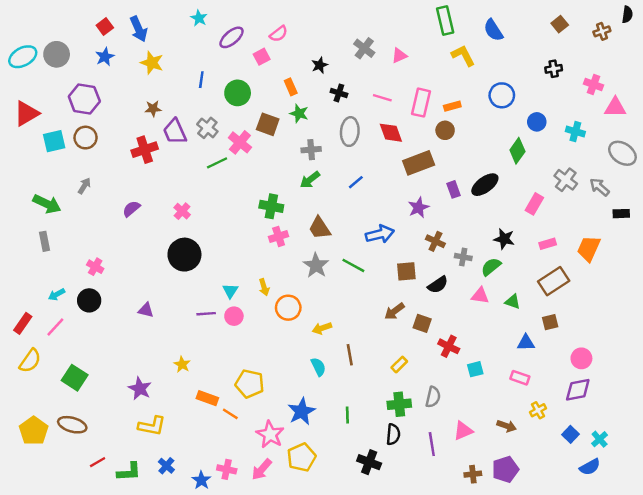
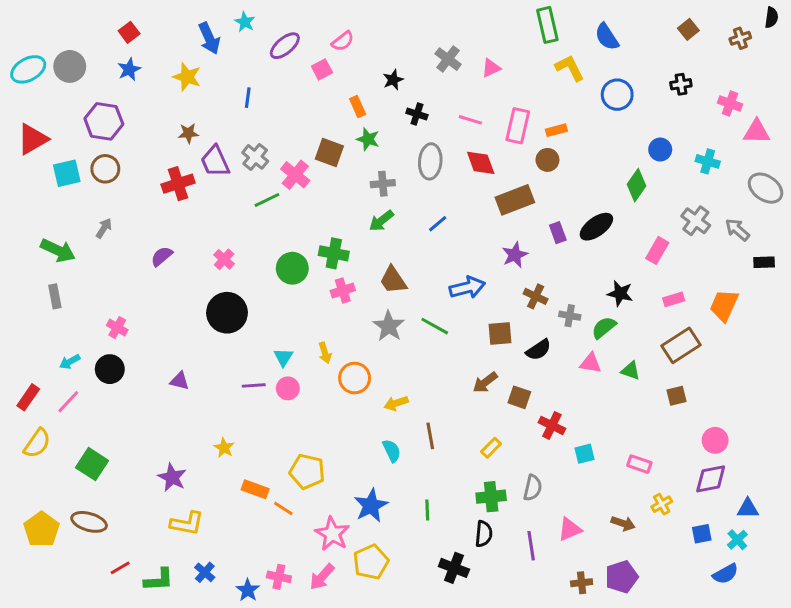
blue arrow: (139, 29) -> (209, 38), moved
green circle: (238, 93) -> (292, 268), moved
blue circle: (502, 95) -> (617, 95), moved
blue triangle: (526, 343) -> (748, 509), moved
blue square: (571, 434) -> (702, 534), turned 35

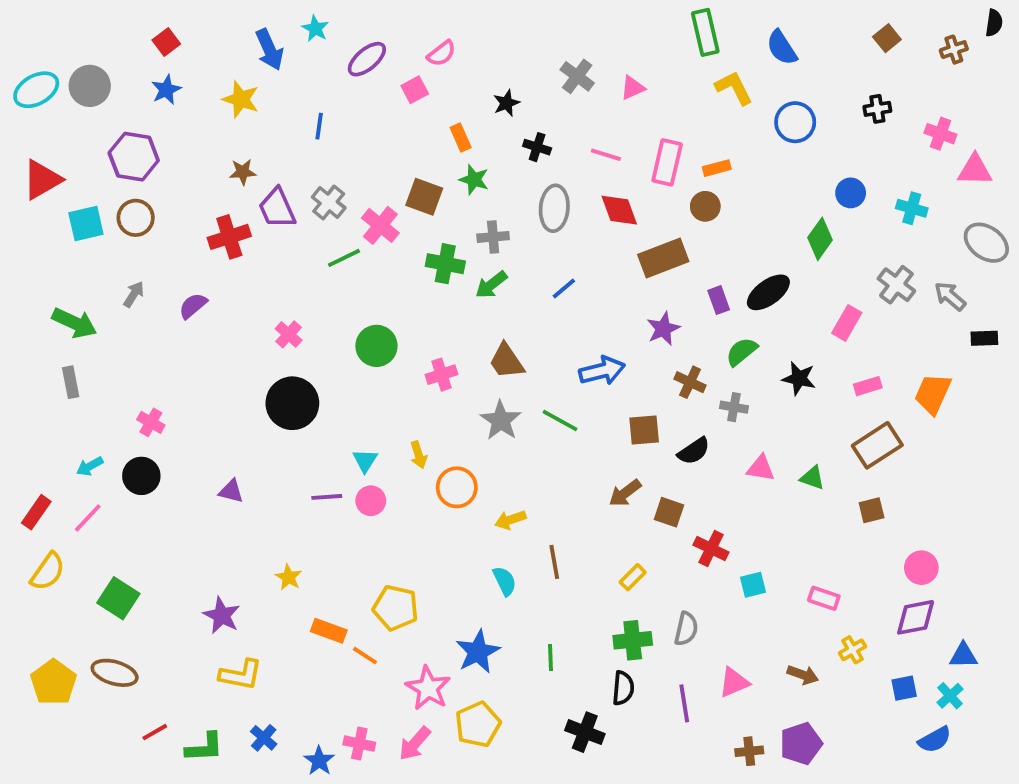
green cross: (334, 253) -> (445, 264), moved
purple semicircle: (162, 256) -> (193, 306), moved
green semicircle: (604, 328) -> (742, 352), moved

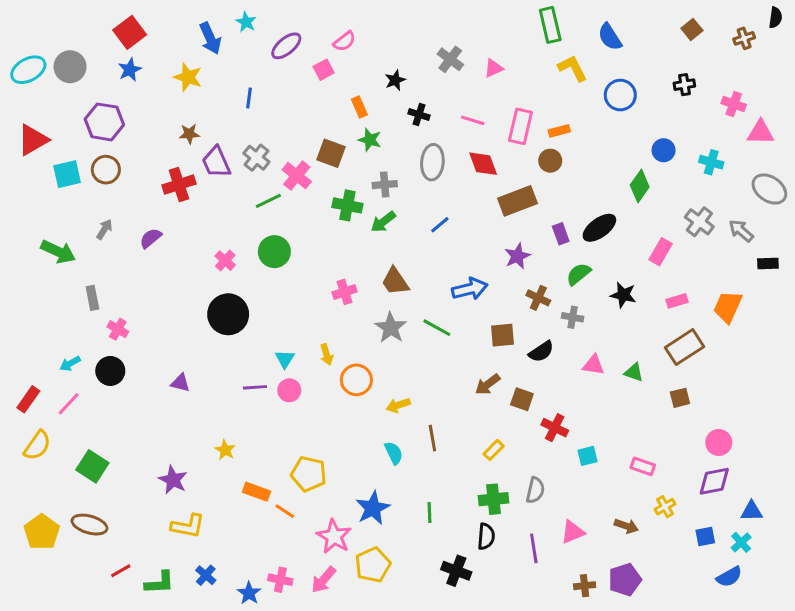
red square: (166, 42) -> (130, 32), size x1.5
green circle: (376, 346) -> (274, 252), moved
gray rectangle: (71, 382) -> (92, 298), moved

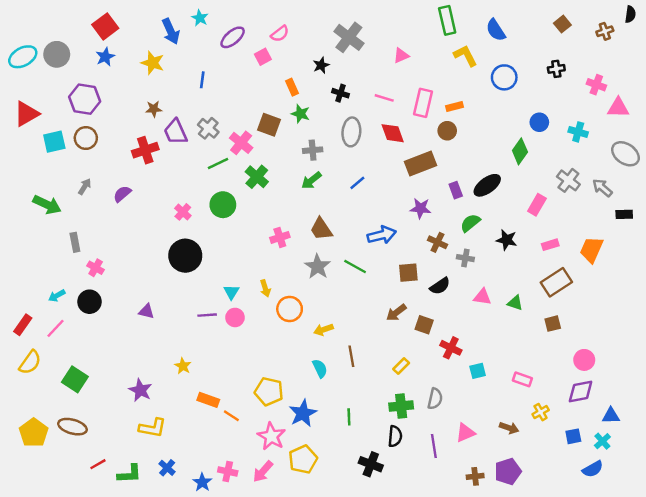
gray cross: (450, 59) -> (349, 37), moved, size x1.4
green cross: (347, 205) -> (257, 177), moved, turned 30
purple star: (517, 256) -> (421, 208), turned 30
yellow pentagon: (309, 474) -> (269, 391), moved

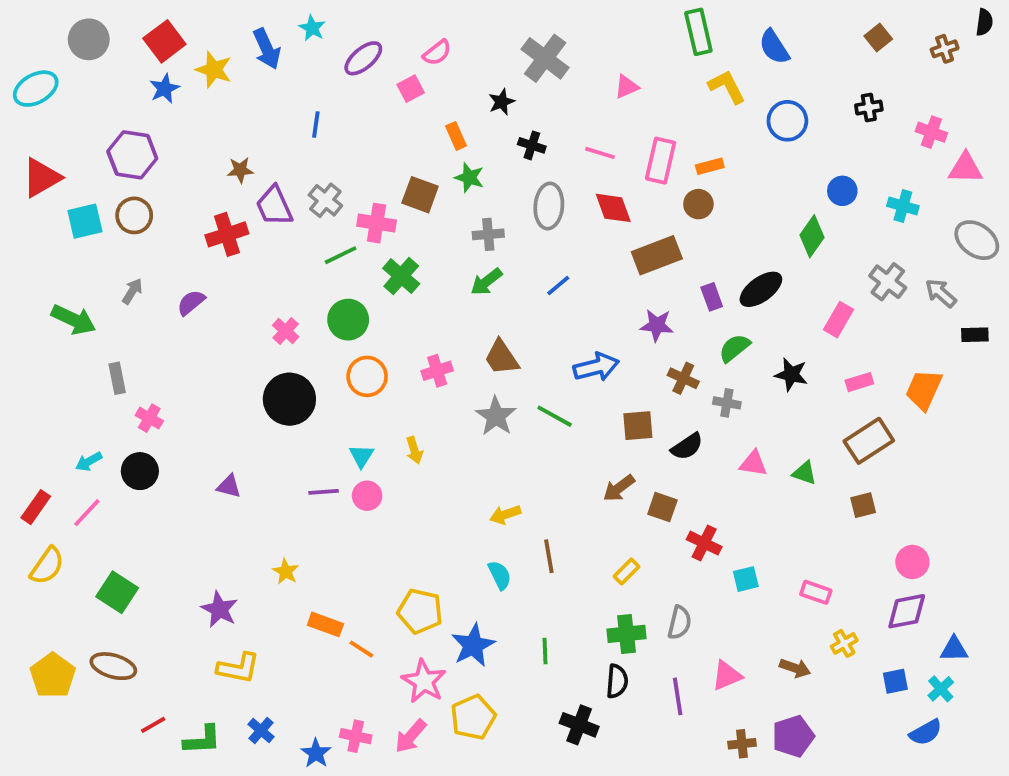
gray circle: (57, 54) -> (89, 39), moved
yellow star: (153, 63) -> (214, 70), moved
pink cross: (241, 143) -> (377, 223), turned -30
orange circle: (290, 309) -> (367, 376), moved

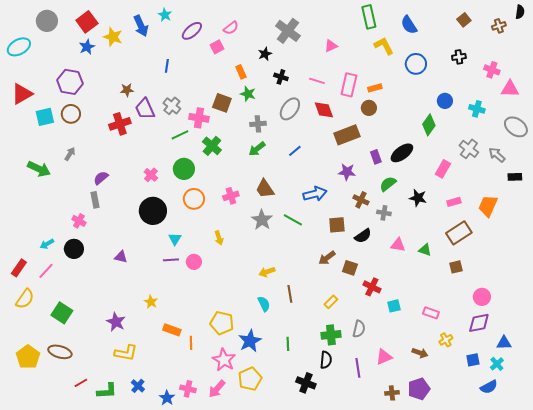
gray ellipse: (549, 206) -> (290, 109), turned 30
purple semicircle: (191, 303) -> (101, 178), moved
gray rectangle: (117, 378) -> (95, 200), moved
cyan triangle: (361, 456) -> (175, 239), moved
orange line: (361, 649) -> (191, 343), turned 56

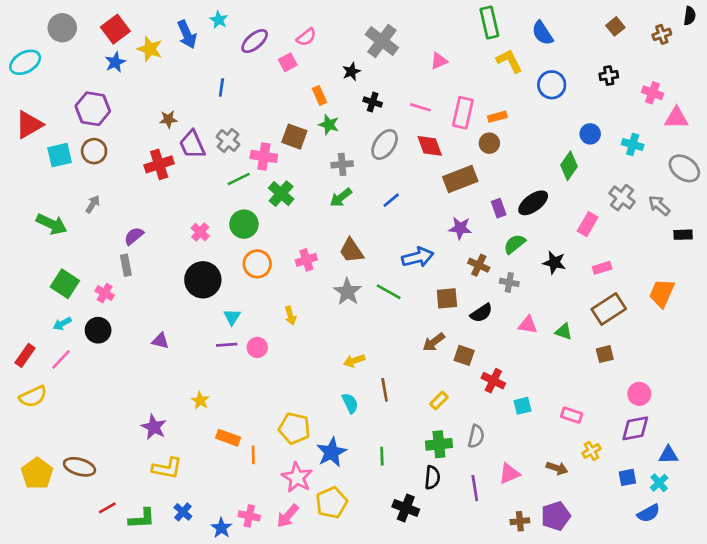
orange trapezoid: (488, 206) -> (662, 293), moved
yellow semicircle: (25, 299) -> (33, 397), turned 30
green square: (62, 313) -> (65, 284), moved

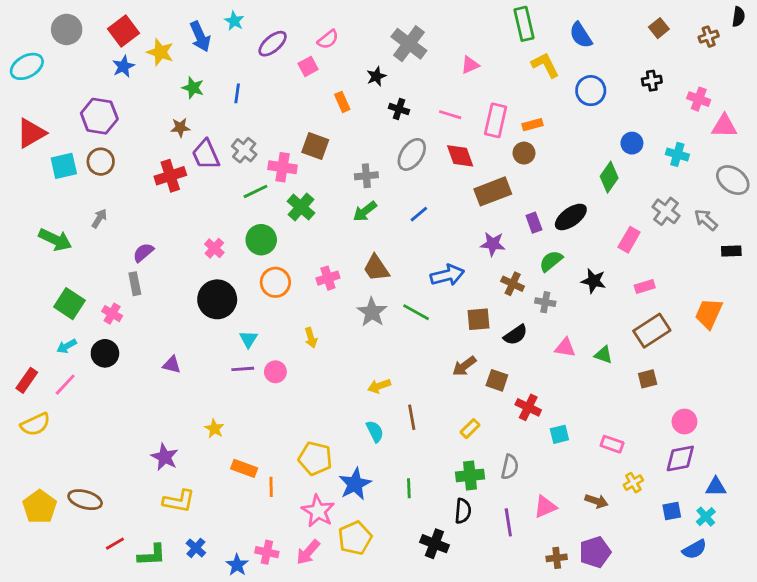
green star: (329, 125) -> (193, 88), moved

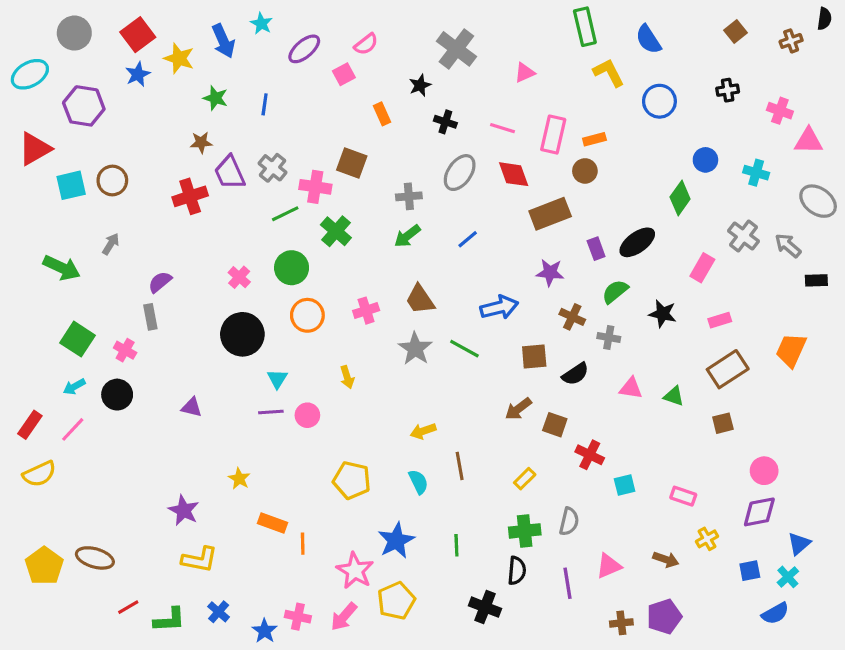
purple hexagon: (99, 116) -> (84, 106), moved
yellow pentagon: (315, 458) -> (352, 480), moved
blue triangle: (716, 487) -> (799, 544), turned -40

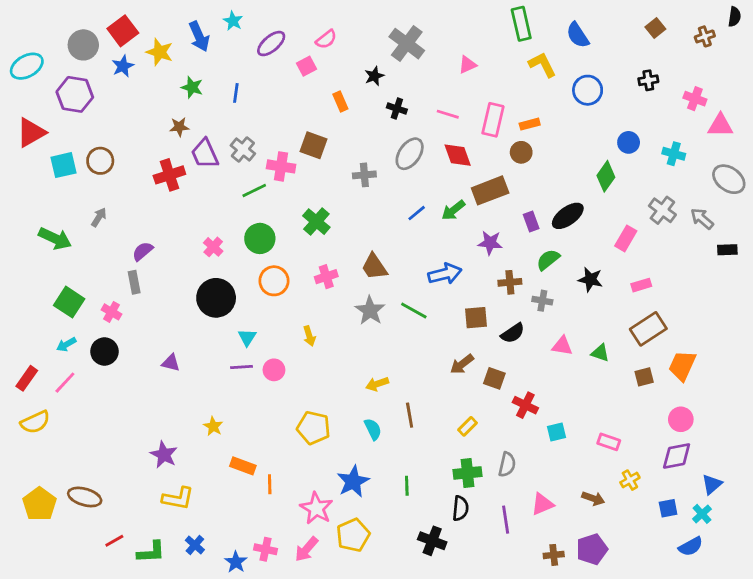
gray circle: (74, 33) -> (83, 45), moved
green cross: (336, 231) -> (316, 222), moved
green arrow: (407, 236) -> (453, 210), moved
brown cross: (572, 317) -> (510, 282), turned -30
orange trapezoid: (791, 350) -> (682, 366), moved

